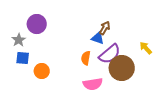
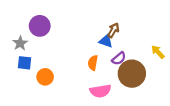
purple semicircle: (110, 54) -> (119, 58), size x0.6

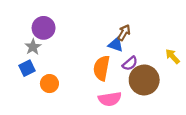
gray star: (20, 43) -> (33, 47), moved
blue square: (25, 63) -> (27, 68), turned -32
orange semicircle: (93, 63) -> (102, 68), size x1.5

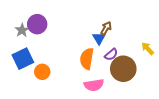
blue triangle: (116, 44) -> (99, 38), turned 40
gray star: (33, 47) -> (22, 30), moved
blue square: (27, 68) -> (23, 59), size x1.5

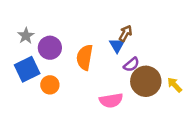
purple circle: (37, 24) -> (50, 48), moved
yellow arrow: (148, 48) -> (175, 85), moved
orange semicircle: (87, 59) -> (85, 57), moved

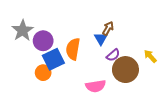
gray star: (26, 36) -> (23, 30), size x1.5
blue square: (27, 69) -> (53, 59), moved
yellow arrow: (175, 85) -> (150, 56), moved

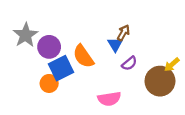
orange semicircle: (73, 49) -> (83, 56), turned -45
yellow arrow: (150, 56) -> (172, 65), turned -88
brown circle: (125, 70) -> (160, 81), moved

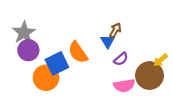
purple circle: (49, 47) -> (28, 50), moved
orange circle: (49, 83) -> (46, 78), size x1.5
pink semicircle: (109, 99) -> (124, 85), moved

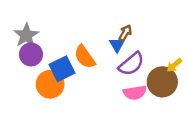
purple semicircle: (121, 59) -> (131, 64), size x1.6

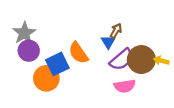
yellow arrow: (174, 65) -> (161, 61), turned 56
brown circle: (162, 82) -> (141, 60), moved

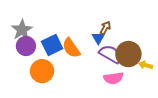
purple semicircle: (121, 60) -> (110, 54), turned -110
yellow arrow: (161, 61) -> (146, 65), moved
blue square: (57, 64) -> (52, 45), moved

